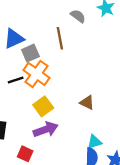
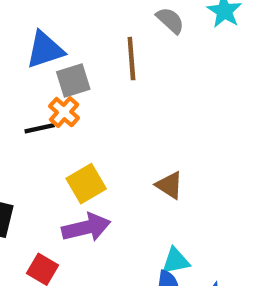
orange cross: (36, 74) -> (64, 112), moved, size x0.6

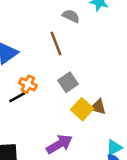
gray square: (73, 80) -> (68, 82), moved
yellow square: (86, 184) -> (82, 109), moved

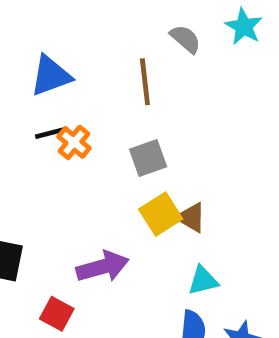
black line: (17, 97) -> (51, 133), moved
cyan triangle: (114, 148) -> (203, 281), moved

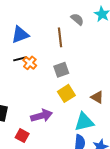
brown triangle: (191, 218) -> (97, 97), moved
cyan triangle: (203, 281) -> (84, 122), size x1.5

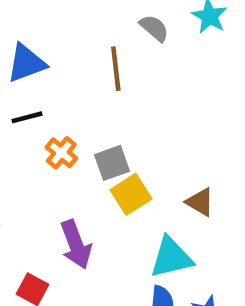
orange cross: (30, 63) -> (61, 153), moved
gray square: (61, 70) -> (112, 163), moved
purple arrow: (42, 116) -> (76, 244), turned 85

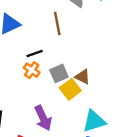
black line: (27, 117) -> (35, 54), moved
brown triangle: (200, 202) -> (83, 77), moved

